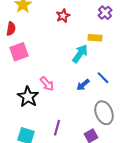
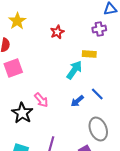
purple cross: (105, 13) -> (99, 29), turned 32

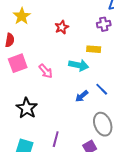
cyan arrow: (74, 70) -> (79, 65), turned 66
pink arrow: (41, 100) -> (46, 71), moved

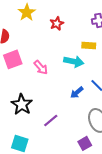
yellow star: (22, 16) -> (27, 12), moved
purple line: (56, 139) -> (51, 120), moved, turned 35

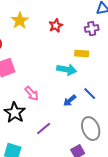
red star: (57, 23) -> (56, 26), moved
pink arrow: (41, 67) -> (32, 94), moved

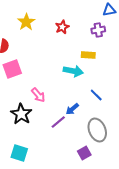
blue arrow: (70, 101) -> (72, 109), moved
purple line: (44, 129) -> (58, 122), moved

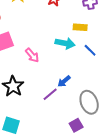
pink arrow: (38, 95) -> (32, 55), moved
blue line: (96, 95) -> (90, 50), moved

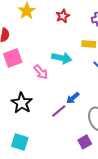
cyan arrow: (65, 43) -> (62, 58), moved

